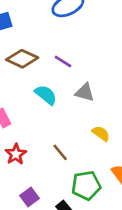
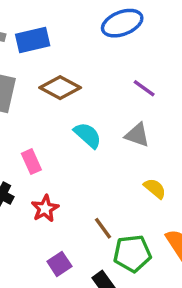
purple line: (63, 61) -> (144, 88), moved
brown line: (60, 152) -> (103, 228), moved

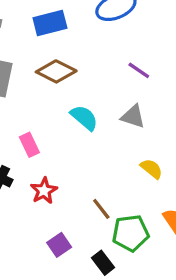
blue rectangle: (33, 40) -> (50, 23), moved

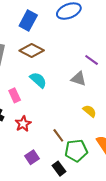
blue rectangle: (50, 23) -> (28, 21), turned -48
purple line: (139, 70) -> (92, 60), moved
cyan semicircle: (84, 118) -> (38, 80), moved

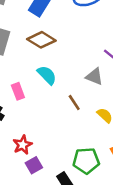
red star: (23, 124) -> (23, 145), moved
brown line: (58, 135) -> (74, 102), moved

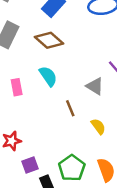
green pentagon: (86, 161) -> (72, 168), turned 30
purple square: (34, 165) -> (30, 165), moved

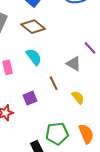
purple square: (30, 165) -> (30, 98), moved
green pentagon: (72, 168) -> (57, 134), turned 30

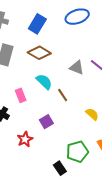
gray triangle: (74, 64) -> (77, 68), moved
brown line: (54, 83) -> (63, 95), moved

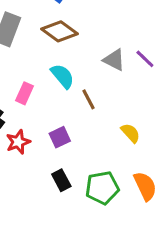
pink rectangle: (21, 95) -> (24, 93), turned 40
red star: (25, 139) -> (18, 142), moved
black rectangle: (60, 168) -> (61, 180), moved

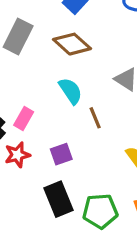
pink rectangle: (24, 93) -> (24, 119), moved
black rectangle: (61, 180) -> (58, 199), size x1.5

